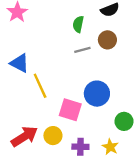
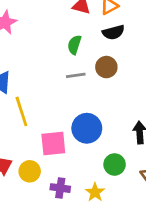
pink square: (70, 110) -> (53, 144), turned -30

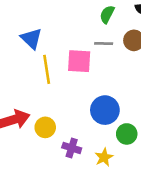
blue circle: (87, 128) -> (105, 110), moved
pink square: (53, 144) -> (79, 61), moved

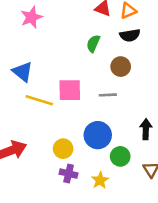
gray line: (104, 44) -> (108, 95), moved
yellow line: (47, 69) -> (39, 100), turned -60
yellow circle: (45, 127) -> (63, 149), moved

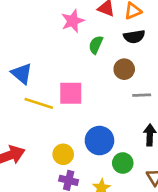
pink star: (31, 17) -> (73, 21), moved
gray line: (108, 95) -> (142, 95), moved

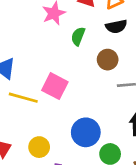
pink square: (71, 93) -> (55, 86), turned 30
yellow circle: (63, 154) -> (39, 147), moved

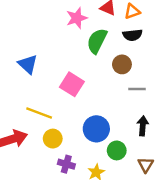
green semicircle: (78, 36) -> (97, 41), size x1.5
yellow line: (23, 98) -> (39, 113), moved

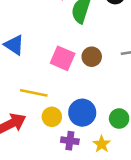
brown circle: (122, 64) -> (92, 57), moved
blue circle: (96, 129) -> (82, 113), moved

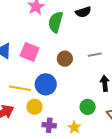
pink square: (63, 58) -> (30, 52), moved
blue circle: (82, 113) -> (46, 84), moved

